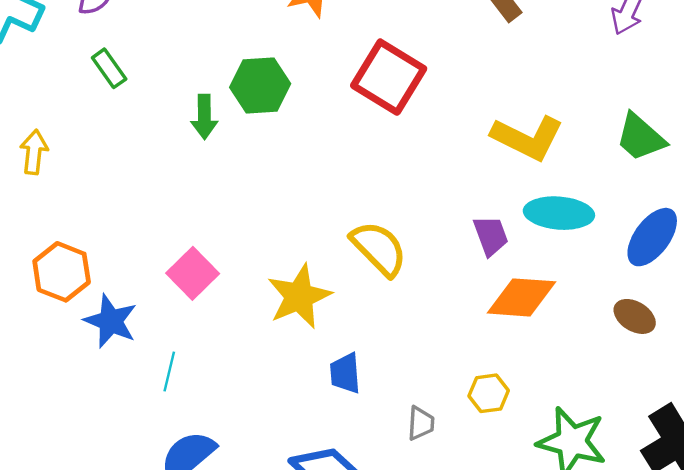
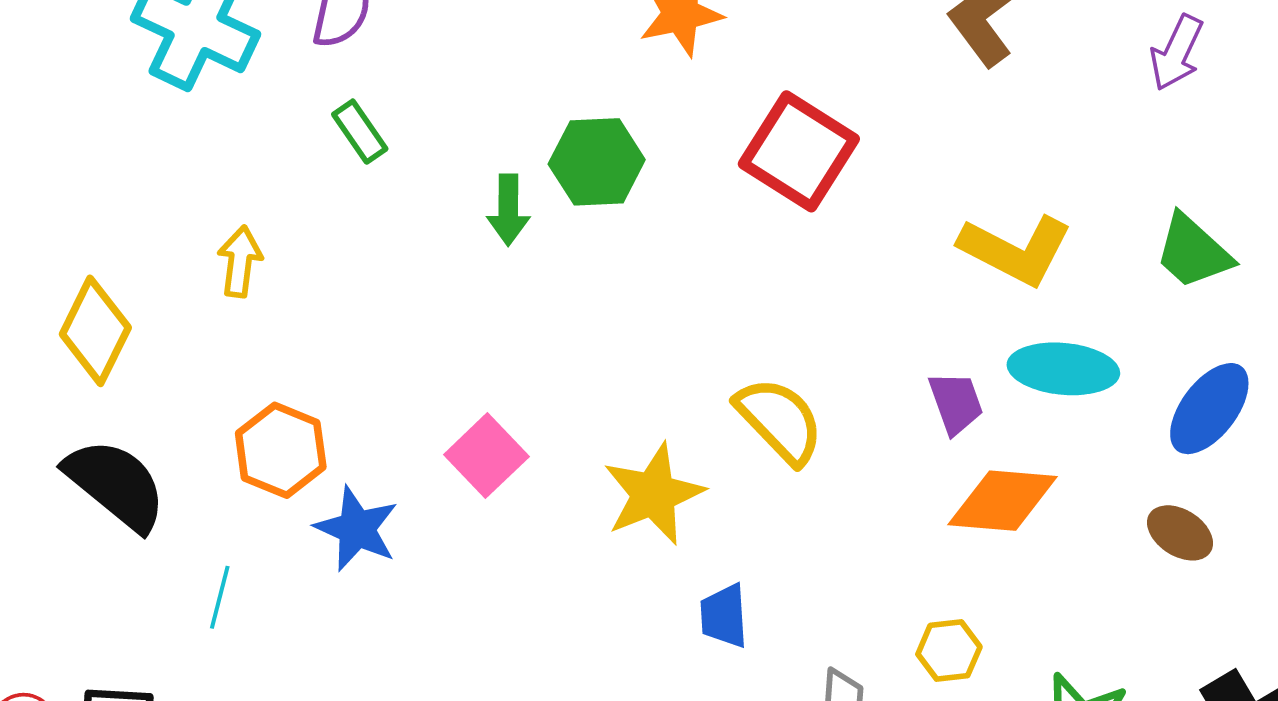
cyan line: (169, 372) -> (220, 597), moved

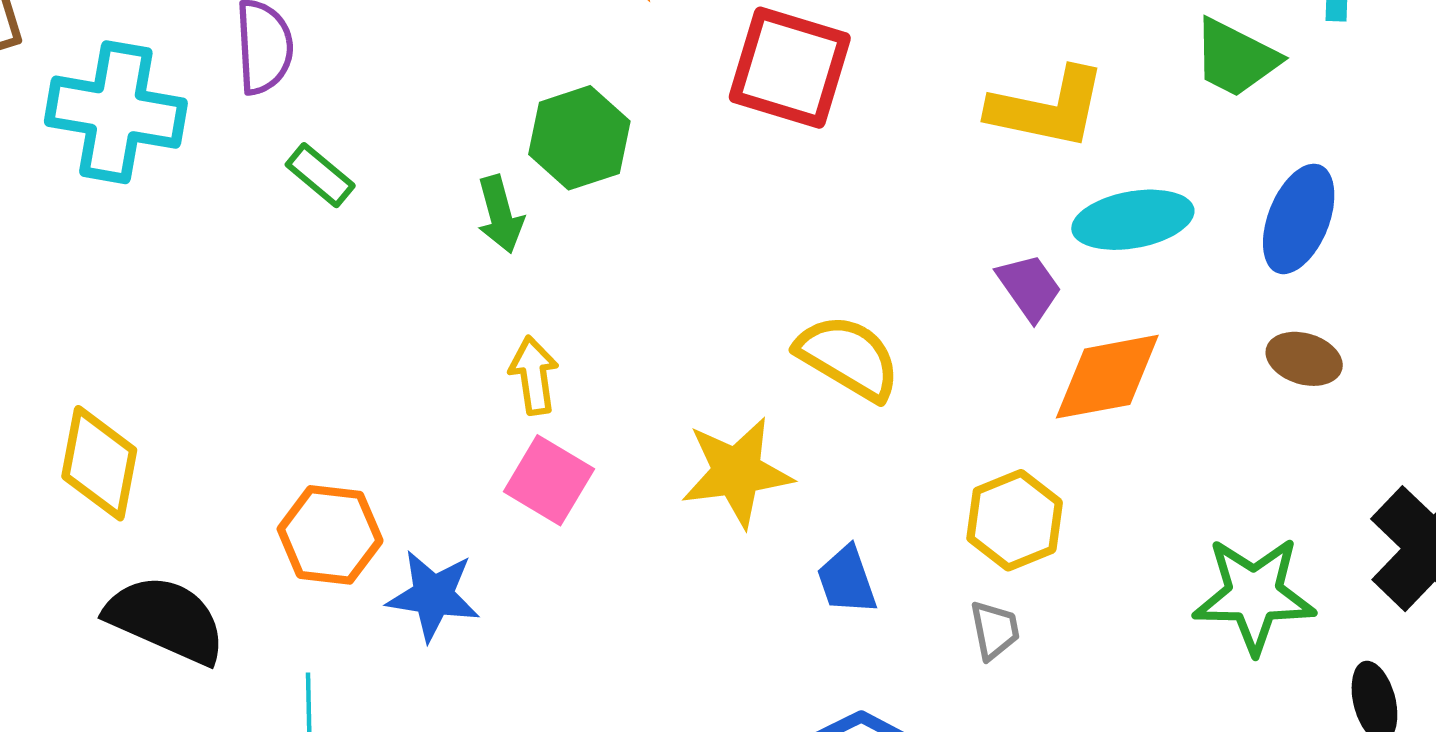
yellow arrow: (240, 261) -> (534, 375), moved
yellow star: (654, 494) -> (737, 472), turned 30
yellow hexagon: (949, 651) -> (1015, 520), moved, size x1.4

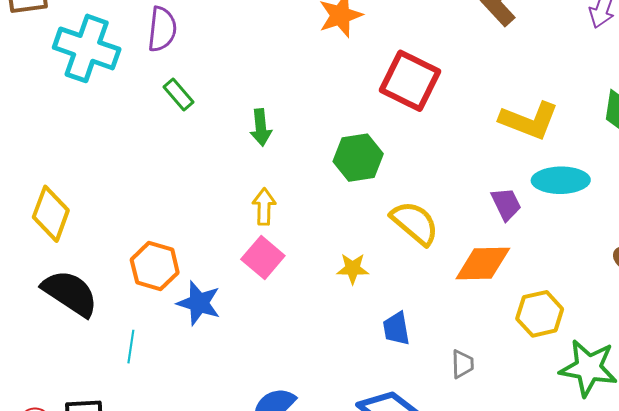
green hexagon: (579, 138) -> (358, 158), moved
orange diamond: (1107, 377) -> (483, 264), moved
yellow star: (737, 472) -> (353, 269), size x0.6
yellow hexagon: (1015, 520) -> (540, 314), moved

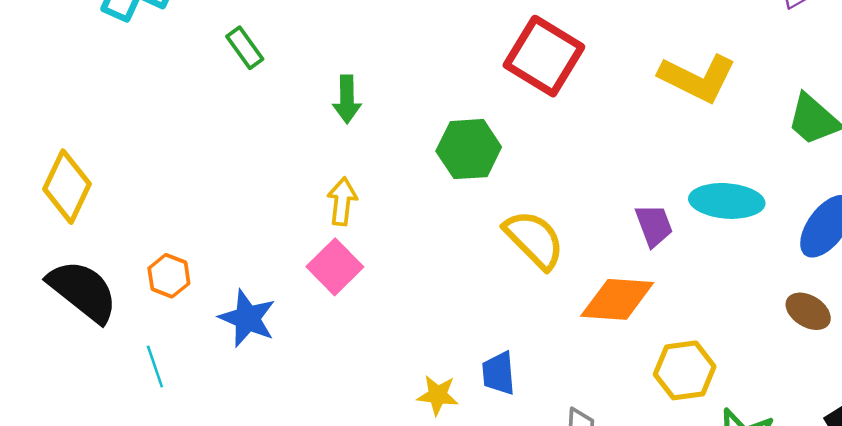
yellow L-shape: (529, 121) -> (697, 78), moved
orange hexagon: (155, 266) -> (169, 276), moved, size x0.7
yellow star: (353, 269) -> (438, 395), moved
cyan line: (131, 347) -> (155, 367), turned -32

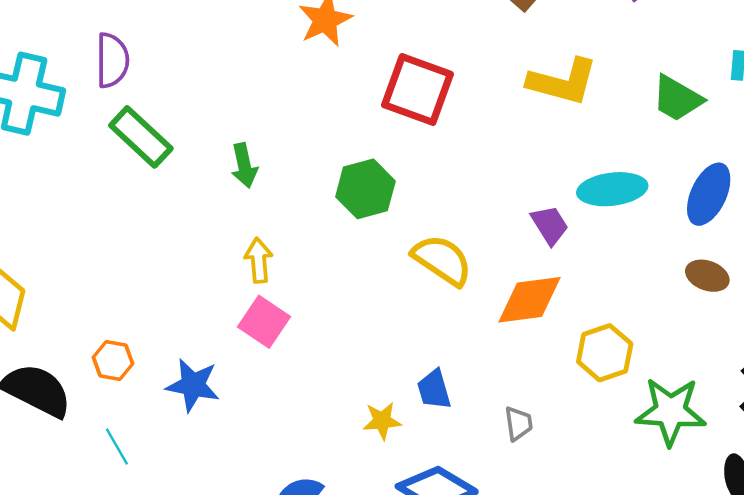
green rectangle: (245, 48) -> (141, 137), size x1.6

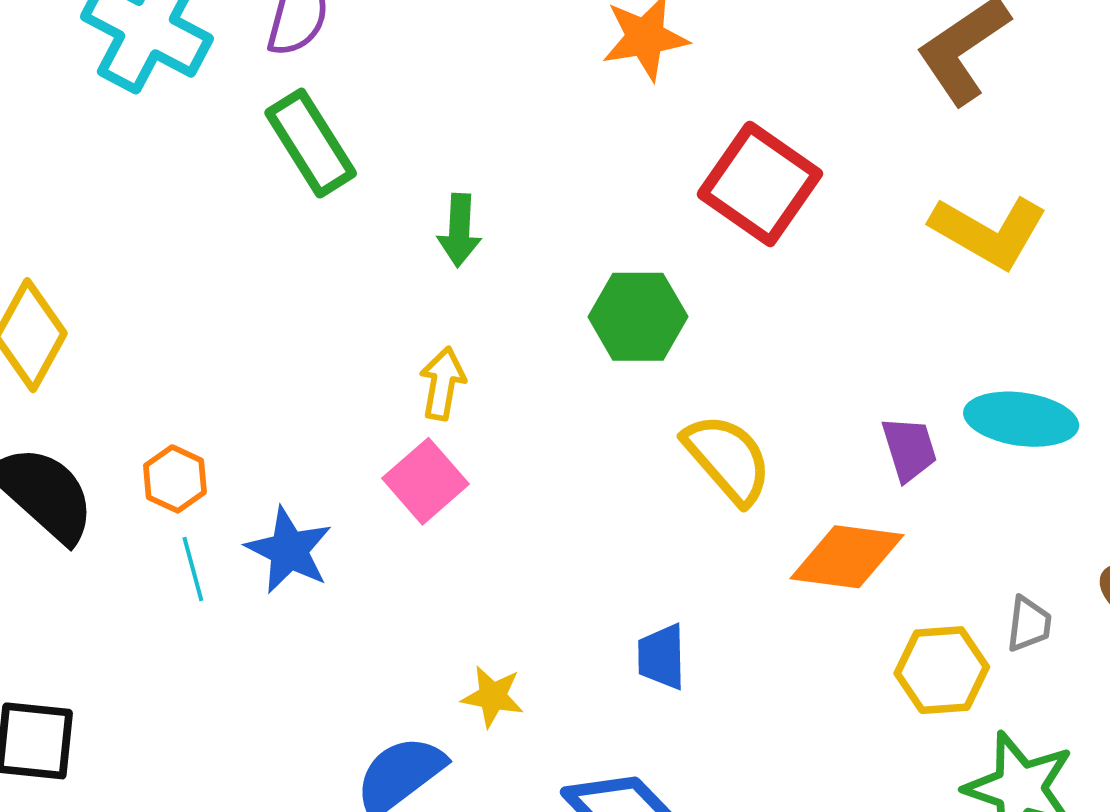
yellow star: (382, 421) -> (493, 696), moved
gray trapezoid: (518, 424) -> (1029, 624), moved
cyan line: (117, 446) -> (193, 569), moved

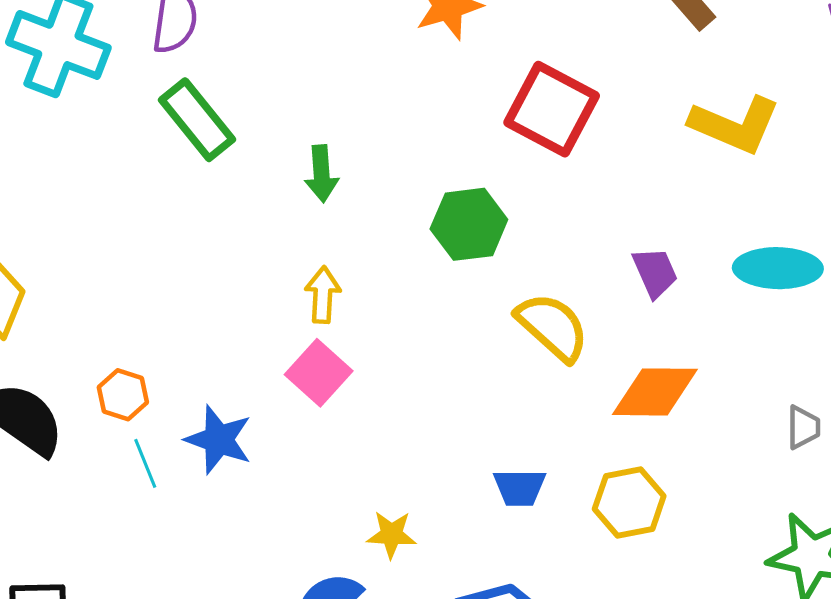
purple trapezoid: (909, 449) -> (655, 272), moved
blue trapezoid: (662, 657) -> (520, 488), turned -82
yellow hexagon: (942, 670) -> (629, 503), moved

